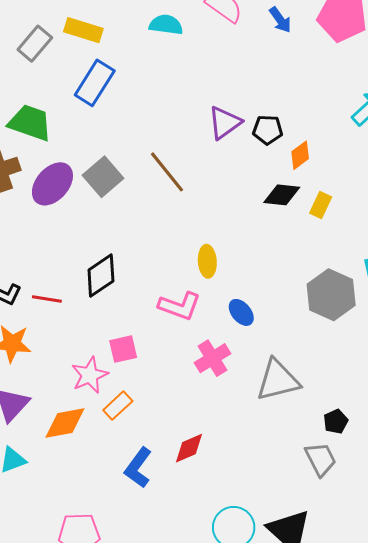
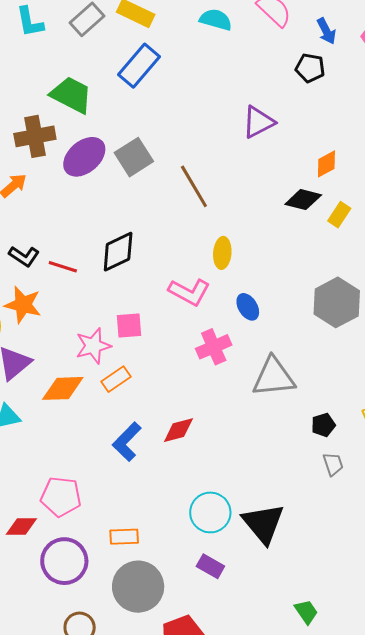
black pentagon: (268, 130) -> (310, 68), moved
brown line: (167, 172) -> (194, 186), moved
gray trapezoid: (320, 459) -> (333, 464), moved, size x0.7

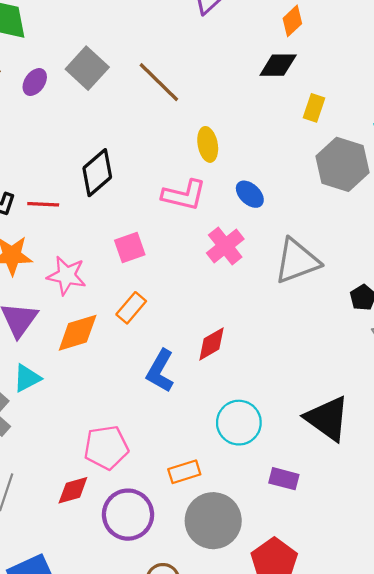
purple ellipse: (84, 157) -> (35, 82), size x0.6
yellow rectangle: (339, 215) -> (314, 108), moved
pink star: (93, 346) -> (67, 276), moved, turned -30
cyan circle: (210, 512) -> (239, 423), moved

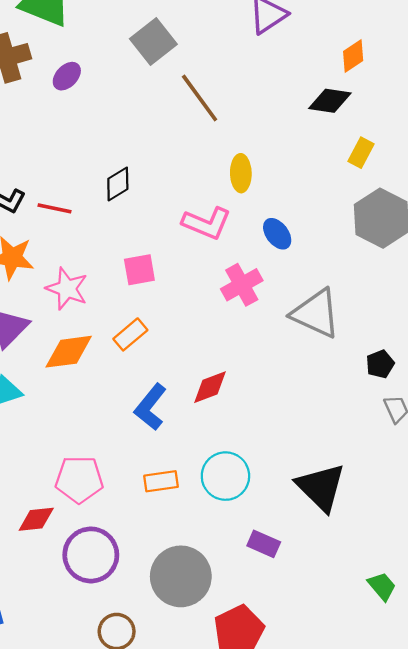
gray square: (87, 68) -> (153, 42), moved
black diamond: (97, 173) -> (118, 184), size x0.7
gray triangle: (297, 261) -> (316, 313), turned 36
orange rectangle: (184, 472) -> (161, 481), moved

